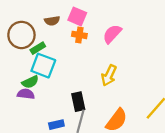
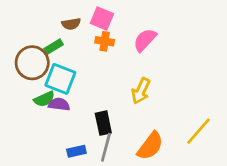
brown circle: (21, 35) -> (32, 63), moved
green rectangle: (38, 48) -> (54, 47), moved
purple semicircle: (26, 94) -> (59, 104), moved

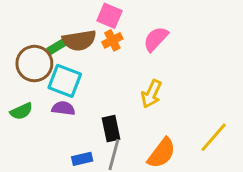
brown semicircle: (71, 24) -> (79, 40), moved, size x1.6
orange cross: (105, 41) -> (112, 40), turned -36
green semicircle: (44, 99) -> (21, 111), moved

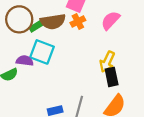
brown circle: (34, 64) -> (19, 19), moved
purple semicircle: (63, 108) -> (25, 61), moved
black rectangle: (111, 129) -> (112, 77), moved

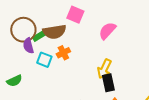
orange cross: (78, 22) -> (63, 53), moved
cyan square: (42, 52) -> (44, 60), size x0.7
purple semicircle: (25, 61) -> (28, 46), moved, turned -112

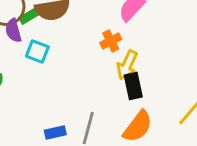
orange cross: (63, 53) -> (111, 41), moved

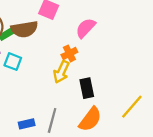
yellow arrow: (127, 65) -> (61, 72), moved

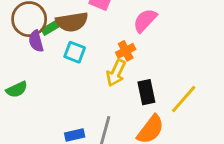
cyan square: (13, 62) -> (75, 52), moved
yellow line: (132, 107) -> (184, 99), moved

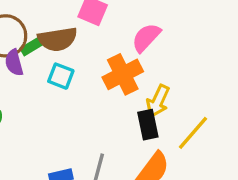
orange cross: (126, 51) -> (123, 74), size x1.6
yellow arrow: (116, 73) -> (158, 101), moved

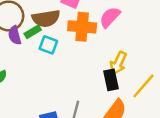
green rectangle: (32, 46) -> (33, 32), moved
orange cross: (123, 74) -> (82, 27), moved, turned 32

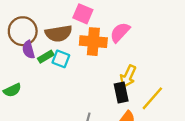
green rectangle: (33, 32) -> (46, 57), moved

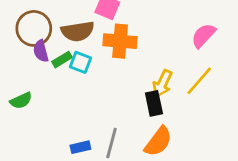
pink semicircle: (120, 32) -> (203, 36), moved
yellow line: (152, 98) -> (199, 81), moved

